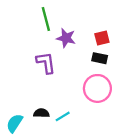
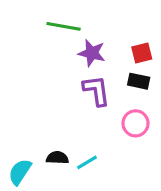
green line: (46, 19) -> (64, 26), turned -65
purple L-shape: (46, 63) -> (96, 91), moved
pink circle: (97, 88) -> (136, 123), size x0.7

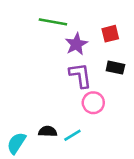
purple star: (92, 53) -> (76, 44), turned 30
red square: (142, 53) -> (110, 34), moved
pink circle: (136, 123) -> (93, 103), moved

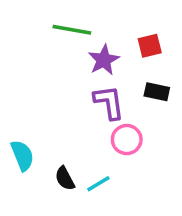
black semicircle: (48, 131) -> (65, 178), turned -120
cyan semicircle: (16, 143) -> (22, 155), moved, turned 125

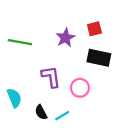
green line: (72, 30) -> (20, 42), moved
black rectangle: (157, 92) -> (99, 58), size x1.5
purple L-shape: (109, 102) -> (51, 77), moved

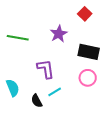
red square: (94, 29) -> (85, 14), moved, turned -32
pink circle: (80, 88) -> (88, 78), moved
cyan line: (62, 116) -> (55, 92), moved

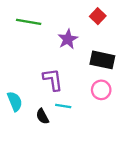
green line: (18, 38) -> (29, 22), moved
cyan line: (55, 92) -> (63, 106), turned 40

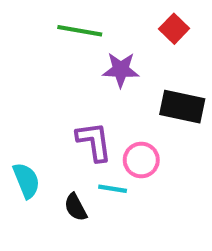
green line: (29, 22) -> (80, 31), moved
purple star: (68, 39) -> (121, 70), turned 30
pink circle: (101, 90) -> (141, 160), moved

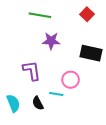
purple star: (121, 70) -> (51, 41), moved
purple L-shape: (94, 142) -> (32, 70), moved
cyan semicircle: (26, 181) -> (13, 103), moved

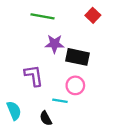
black rectangle: (91, 53) -> (78, 57), moved
black semicircle: (38, 103) -> (46, 118), moved

